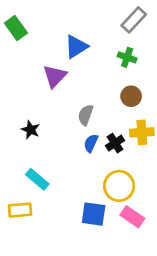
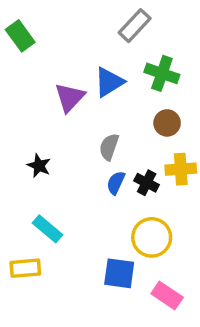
gray rectangle: (134, 20) -> (135, 26), moved
blue triangle: (76, 47) -> (109, 82), moved
green cross: (127, 57) -> (162, 73), size x1.4
black cross: (115, 143) -> (147, 183), turned -30
pink rectangle: (132, 217) -> (167, 295), moved

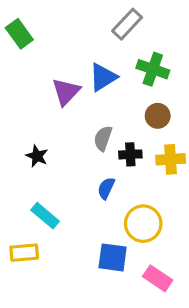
blue semicircle: (116, 183) -> (106, 188), moved
black cross: (147, 183) -> (130, 154), moved, turned -30

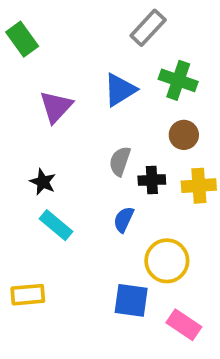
purple triangle: (66, 92) -> (56, 107), moved
cyan rectangle: (45, 216) -> (56, 225), moved

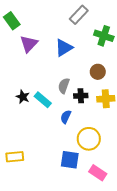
green cross: (178, 80) -> (104, 36), moved
purple triangle: (56, 107) -> (29, 44), moved
cyan rectangle: (56, 225) -> (43, 100), moved

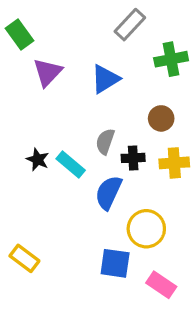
green cross: (104, 36) -> (171, 59), turned -30
blue semicircle: (66, 117) -> (108, 193), size x1.5
yellow rectangle: (15, 157) -> (24, 258), turned 42

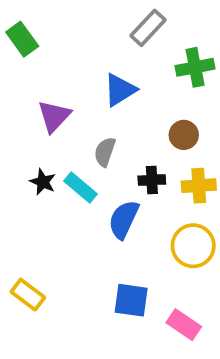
purple triangle: (48, 72) -> (54, 116), moved
gray semicircle: (105, 141) -> (105, 152), moved
yellow circle: (146, 229) -> (193, 246), moved

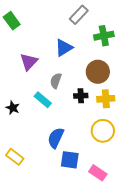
brown circle: (184, 135) -> (98, 72), size x1.5
black star: (43, 182) -> (13, 108), moved
blue semicircle: (124, 219) -> (56, 138), moved

